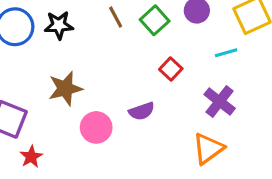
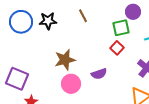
green square: (155, 20) -> (121, 28), moved, turned 30
brown star: (65, 88) -> (65, 60), moved

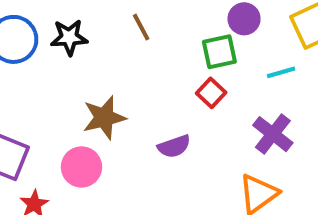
pink circle: (71, 84) -> (81, 167), moved

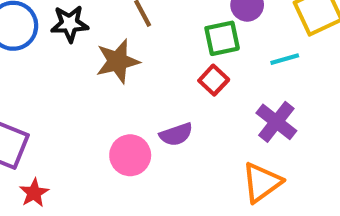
brown star: (104, 118) -> (118, 61), moved
pink circle: (81, 167) -> (130, 155), moved

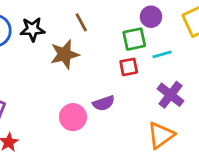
cyan line: (285, 59) -> (162, 54), moved
red square: (214, 80) -> (129, 67), turned 36

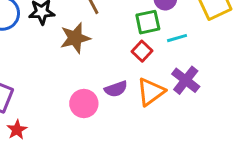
red square: (129, 67) -> (142, 51), turned -36
orange triangle: (161, 135) -> (151, 92), moved

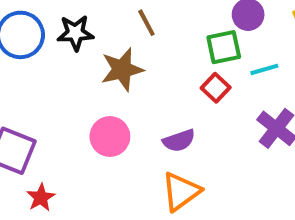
orange triangle: (151, 92) -> (181, 191), moved
pink circle: (84, 104) -> (110, 137), moved

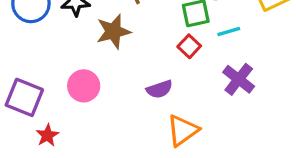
pink circle: (110, 137) -> (84, 86), moved
orange triangle: (181, 191) -> (183, 130), moved

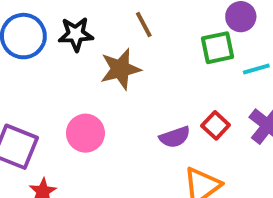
red square: (189, 46) -> (216, 125), moved

